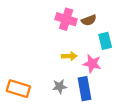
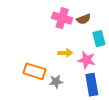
orange rectangle: (18, 89) -> (34, 71), moved
blue rectangle: (85, 89) -> (92, 85), moved

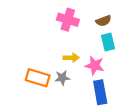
brown semicircle: (84, 19) -> (104, 21), moved
gray star: (56, 82) -> (62, 78), moved

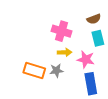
pink cross: (68, 20) -> (62, 31), moved

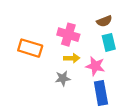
orange rectangle: (34, 71) -> (30, 48), moved

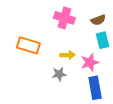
pink cross: (68, 35) -> (64, 18), moved
pink star: (95, 66) -> (90, 62), turned -30

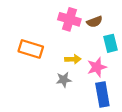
brown semicircle: (98, 20) -> (95, 22), moved

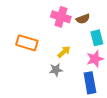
yellow arrow: (73, 59) -> (64, 52), turned -40
pink star: (97, 67) -> (95, 59), moved

